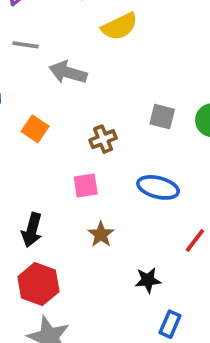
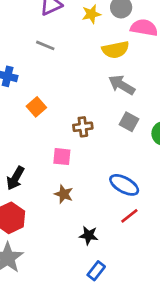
gray arrow: (68, 72) -> (122, 85), moved
blue ellipse: (158, 187) -> (124, 185), moved
brown star: (101, 234) -> (64, 194), turned -30

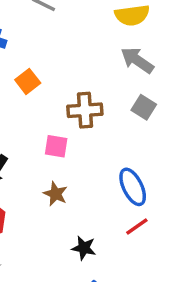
brown cross: (83, 127) -> (85, 110), size x1.4
blue ellipse: (124, 185) -> (133, 187), turned 32

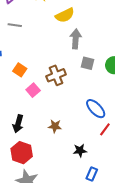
gray arrow: (137, 60) -> (76, 39), turned 78
pink square: (56, 146) -> (33, 90), moved, turned -32

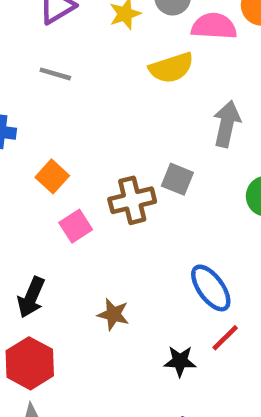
gray arrow: (76, 39) -> (227, 124), moved
gray square: (88, 63) -> (177, 179), moved
black star: (80, 151) -> (180, 361), moved

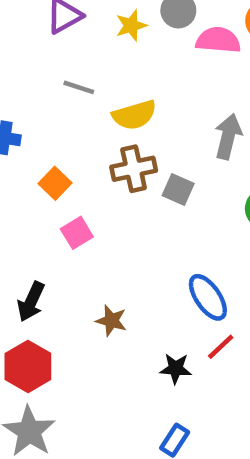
yellow semicircle: (171, 68) -> (134, 115), moved
gray line: (55, 74) -> (79, 87), moved
brown cross: (132, 200) -> (134, 169), moved

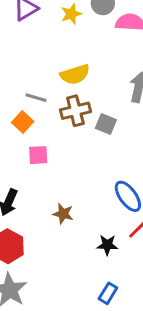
gray line: (79, 87) -> (36, 98), moved
pink square: (77, 233) -> (38, 155), turned 30

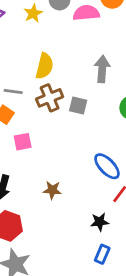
yellow semicircle: (75, 74) -> (44, 66), turned -50
black star: (107, 245) -> (100, 222), moved

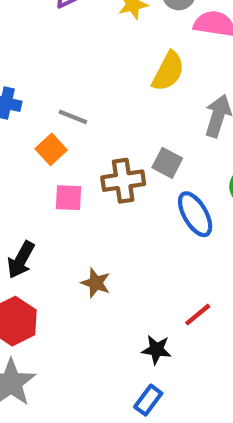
yellow semicircle: (44, 66) -> (168, 71), moved
brown cross: (50, 98) -> (123, 181), moved
blue ellipse: (107, 166) -> (195, 214), moved

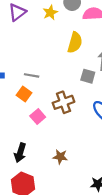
gray square: (167, 163) -> (88, 76), moved
pink square: (69, 198) -> (38, 116), turned -32

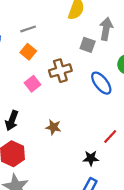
gray line: (32, 75) -> (28, 29), moved, turned -32
orange square: (24, 94) -> (28, 52), moved

